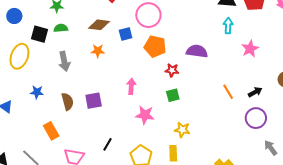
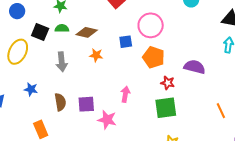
brown diamond: (99, 25) -> (87, 32), moved
green square: (173, 95) -> (166, 108), size x1.6
pink star: (145, 115) -> (107, 120), moved

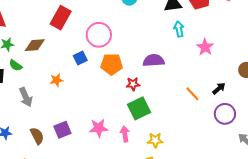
green semicircle: (62, 28) -> (16, 65), turned -128
brown diamond: (87, 32) -> (35, 45), moved
pink arrow: (125, 94) -> (125, 134), moved
pink star: (107, 120) -> (99, 128), moved

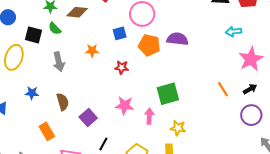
cyan arrow: (179, 29) -> (234, 32), moved, turned -98
pink star: (205, 47) -> (251, 59), moved, size x1.4
purple semicircle: (154, 60) -> (177, 39), moved
red star: (133, 84) -> (122, 67), moved
purple square: (62, 130) -> (88, 117), moved, turned -30

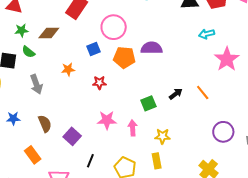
black arrow: (250, 89) -> (176, 94), moved
green square: (168, 94) -> (148, 103), size x0.7
purple circle: (251, 115) -> (223, 132), moved

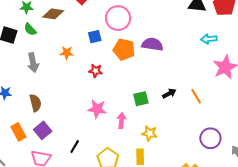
purple square: (72, 136) -> (43, 130), moved

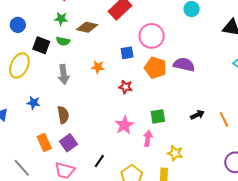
green semicircle: (30, 29) -> (63, 41), turned -40
green square: (141, 99) -> (158, 116), moved
pink star: (97, 109) -> (124, 125), turned 30

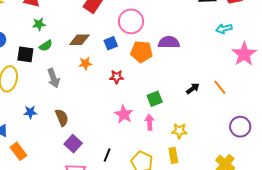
brown diamond: (87, 27) -> (79, 40), moved
green semicircle: (63, 41) -> (46, 46), turned -32
orange rectangle: (44, 143) -> (18, 151), moved

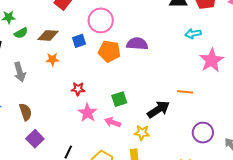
green semicircle: (46, 46) -> (21, 33), moved
red star: (117, 77) -> (78, 89), moved
orange line: (220, 87) -> (185, 92), turned -49
black arrow: (193, 88) -> (158, 109), moved, size x1.6
pink arrow: (150, 122) -> (113, 122), turned -70

